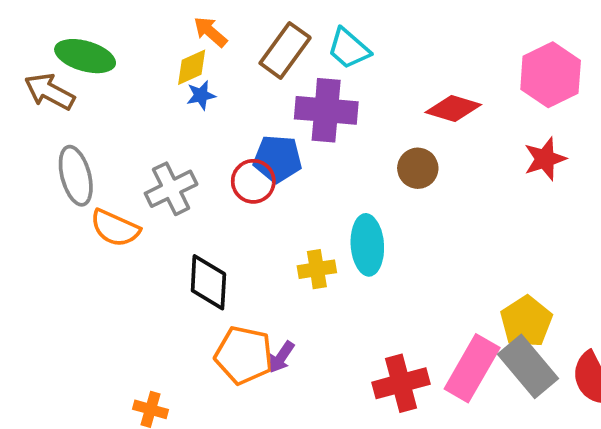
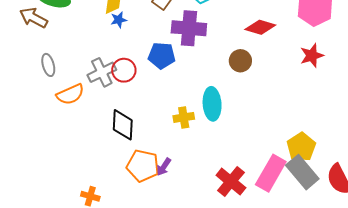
gray ellipse: (76, 176) -> (48, 65), size x0.7
red circle: (253, 181) -> (124, 70), moved
orange semicircle: (115, 228) -> (70, 94), turned -48
red cross: (401, 383) -> (231, 181), turned -36

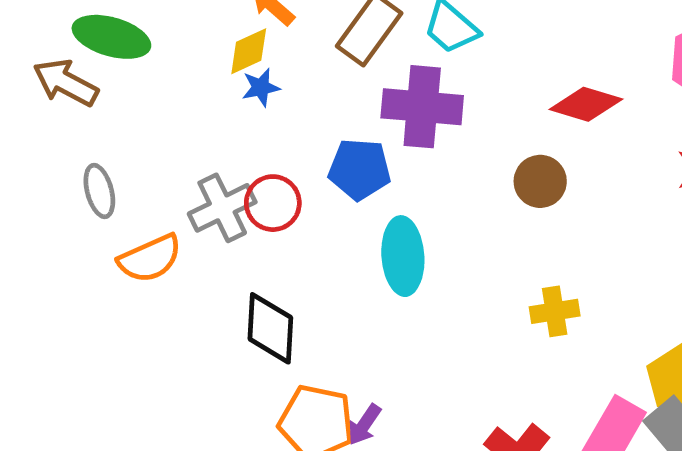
cyan ellipse: (212, 104) -> (403, 256), moved
yellow cross: (184, 117) -> (555, 311), moved

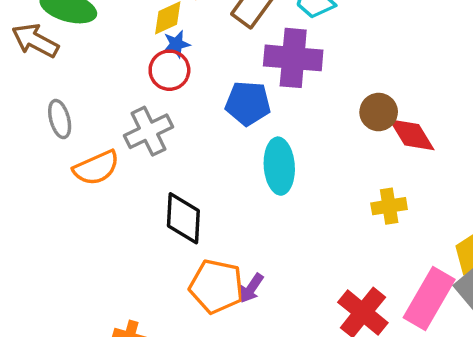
red diamond: (586, 104) -> (412, 135), moved, turned 42
red circle: (273, 203) -> (169, 70), moved

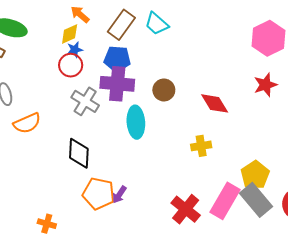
purple cross: (293, 58) -> (117, 84), moved
blue pentagon: (248, 103) -> (117, 59), moved
brown circle: (379, 112) -> (164, 90), moved
gray cross: (149, 131) -> (85, 101), moved, turned -32

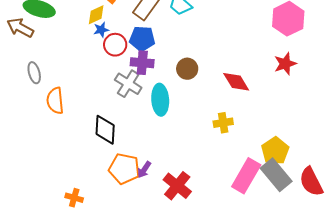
red circle: (71, 65) -> (115, 45), moved
purple cross: (117, 84) -> (142, 63), size x0.7
gray cross: (85, 101) -> (128, 84), moved
orange semicircle: (27, 123) -> (55, 101), turned 108
red cross: (186, 209) -> (177, 186), moved

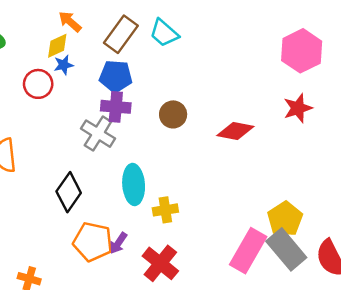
red circle: (115, 45) -> (38, 84), moved
red diamond: (236, 82) -> (235, 131), turned -48
cyan ellipse: (160, 100) -> (134, 184), moved
yellow cross: (223, 123) -> (165, 210), moved
black diamond: (105, 130) -> (69, 192), turned 32

